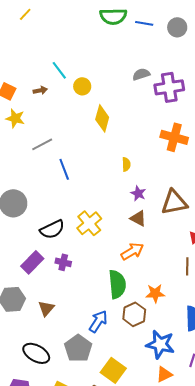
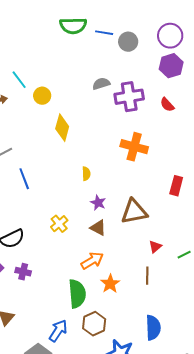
gray circle: (177, 27) -> (128, 42), moved
yellow cross: (89, 223) -> (59, 224), moved, size x0.7
orange star: (155, 293) -> (110, 284), moved, turned -30

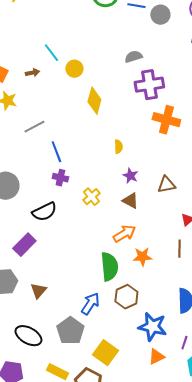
purple cross: (129, 97) -> (149, 85), moved
brown triangle: (134, 212) -> (166, 185), size x0.7
purple cross: (23, 272) -> (60, 178), moved
orange star: (110, 284) -> (142, 257), turned 30

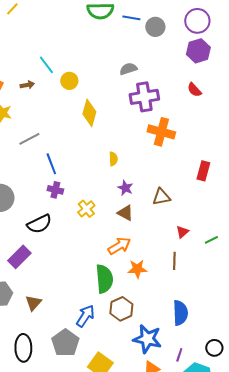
black ellipse: (28, 336) -> (23, 348), turned 60

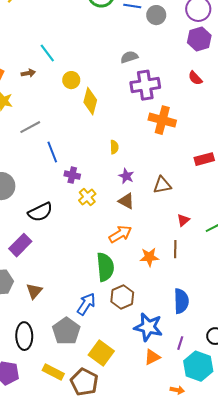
yellow circle: (69, 81) -> (71, 80), moved
red rectangle: (203, 171) -> (204, 159), turned 60
purple cross: (55, 190) -> (72, 175), moved
orange star: (137, 269) -> (149, 257), moved

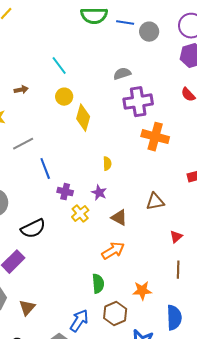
cyan line: (47, 53) -> (59, 66), moved
purple star: (126, 176) -> (99, 193), moved
brown line: (175, 249) -> (178, 270), moved
orange star: (149, 257) -> (142, 291), moved
green semicircle: (105, 267) -> (98, 284), size x0.7

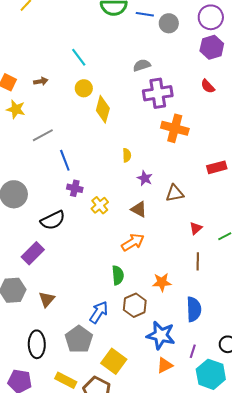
purple cross: (65, 192) -> (75, 188), moved
purple star: (99, 193) -> (145, 178), moved

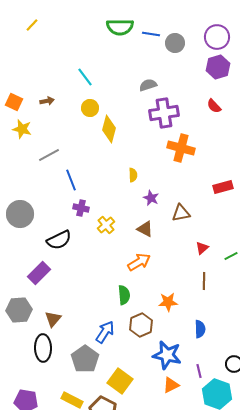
blue semicircle: (194, 309) -> (200, 329), size x0.7
black ellipse: (37, 344) -> (43, 348), moved
purple line: (193, 351) -> (199, 371), turned -32

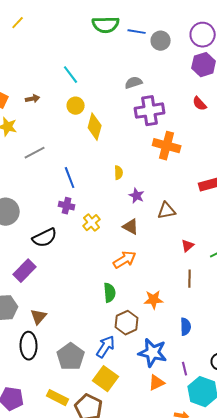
blue line: (71, 180) -> (70, 178), moved
blue arrow: (105, 332) -> (106, 347), moved

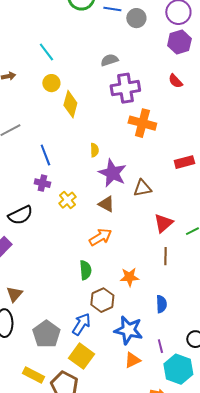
purple star: (137, 196) -> (112, 173), size x1.8
red triangle: (188, 246) -> (163, 223), size x1.5

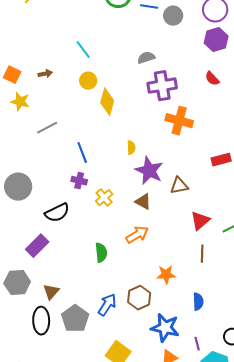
green semicircle: (85, 270) -> (101, 253), moved
blue arrow: (81, 324) -> (107, 305), moved
gray pentagon: (46, 334) -> (75, 319), moved

